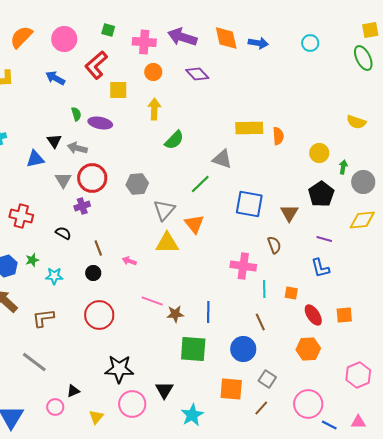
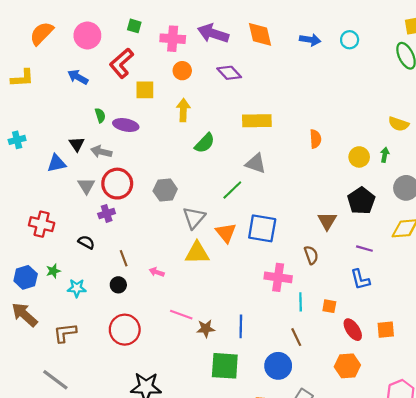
blue arrow: (258, 43) -> (310, 40), moved
yellow rectangle: (249, 128) -> (257, 121), moved
green arrow: (343, 167) -> (385, 155), moved
blue square: (249, 204) -> (262, 228), moved

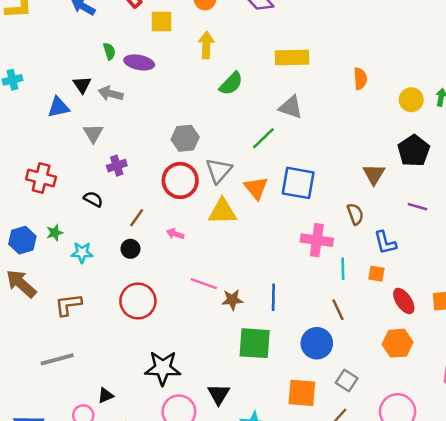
red circle: (117, 184) -> (180, 180), moved
brown line: (124, 258) -> (137, 218), turned 56
blue L-shape: (360, 280) -> (385, 243), moved
gray line: (55, 380) -> (57, 359), turned -52

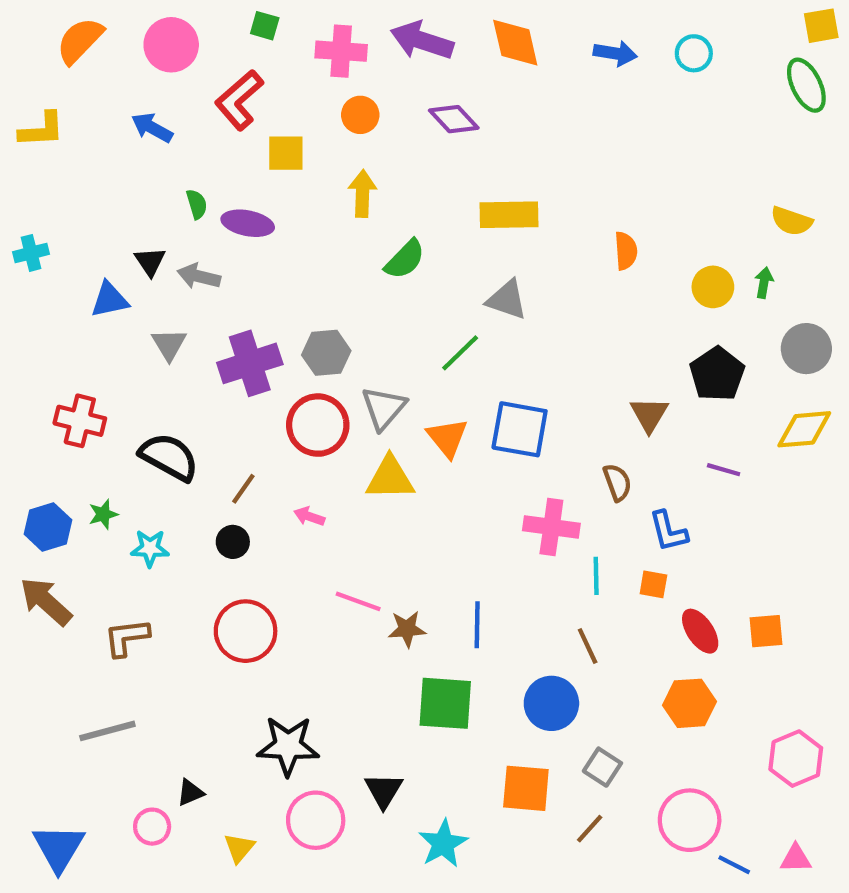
purple cross: (117, 166) -> (250, 363), moved, size x1.8
black semicircle: (93, 199) -> (169, 457), size x1.8

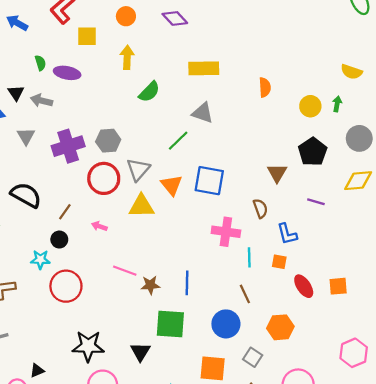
cyan star: (150, 548) -> (40, 260), moved
orange hexagon: (690, 703) -> (280, 327), moved
black triangle: (384, 790) -> (140, 352), moved

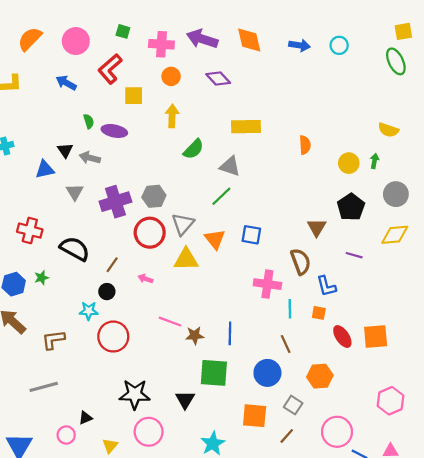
gray triangle: (203, 113) -> (230, 166), moved
blue square: (209, 181) -> (251, 235), size x0.7
brown semicircle: (260, 208) -> (301, 262), size x1.4
orange square: (338, 286) -> (376, 337), size x1.4

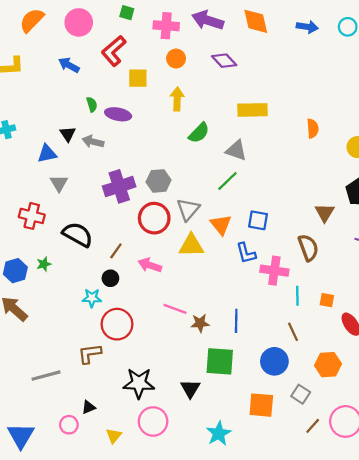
gray triangle: (75, 192) -> (59, 183), moved
pink arrow: (145, 279) -> (150, 265), size x1.5
blue L-shape: (326, 286) -> (246, 253), moved
brown L-shape: (53, 340) -> (90, 354), moved
brown line: (287, 436) -> (313, 426), moved

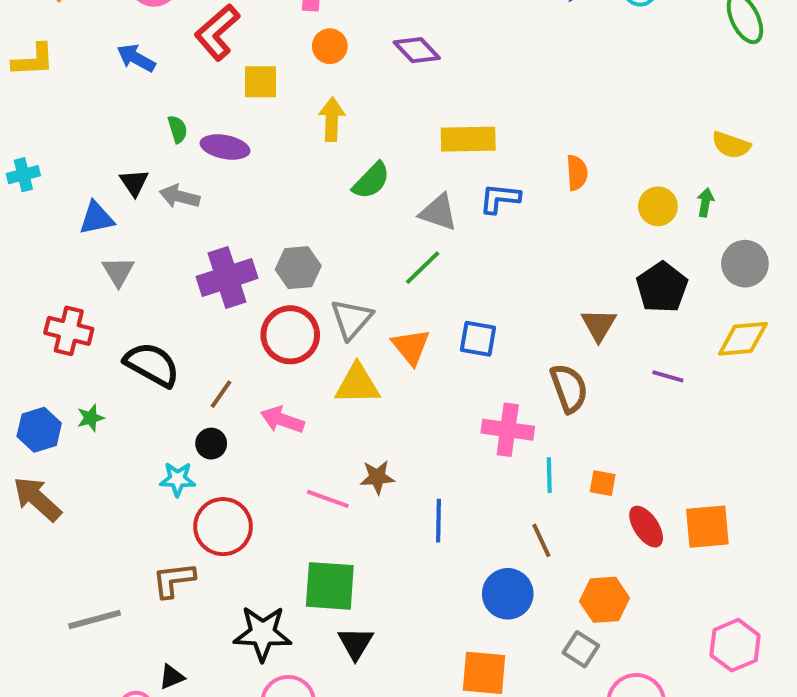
blue L-shape: (246, 253) -> (500, 198), moved, turned 110
brown star: (200, 323) -> (377, 477), moved
green square: (220, 361) -> (330, 586), moved
gray square: (301, 394) -> (581, 649), moved

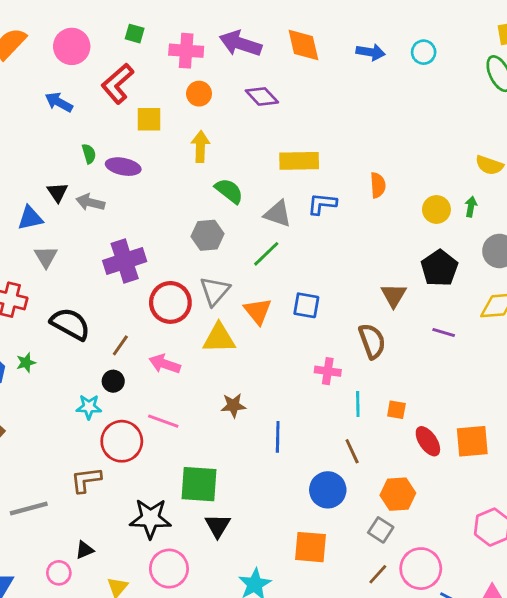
green semicircle: (371, 181) -> (229, 191), turned -96
gray hexagon: (298, 268) -> (208, 235), moved
pink cross: (508, 430) -> (328, 371), size x0.7
pink line: (328, 499) -> (163, 421), moved

